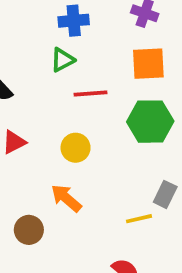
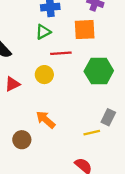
orange square: (148, 64) -> (85, 30), moved
yellow circle: (76, 148) -> (44, 75), moved

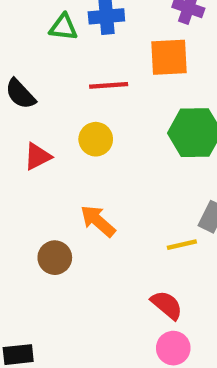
green triangle: (43, 32) -> (63, 27), moved, turned 35
red line: (61, 53) -> (109, 85), moved

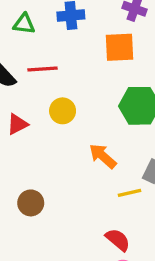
green triangle: (63, 27) -> (24, 24), moved
red line: (109, 85) -> (42, 69), moved
orange arrow: (98, 221) -> (103, 156), moved

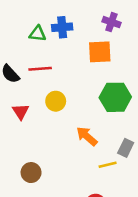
green triangle: (24, 24) -> (38, 34), moved
red triangle: (17, 124) -> (21, 112), turned -36

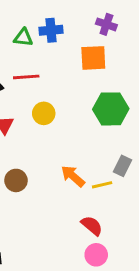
orange arrow: (87, 136) -> (73, 176), moved
brown circle: (31, 173) -> (16, 180), moved

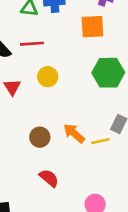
brown circle: (16, 180) -> (40, 137), moved
red semicircle: (92, 226) -> (49, 178), moved

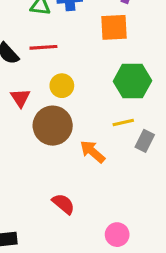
brown circle: (40, 137) -> (53, 126), moved, size x1.6
yellow line: (100, 141) -> (123, 122), moved

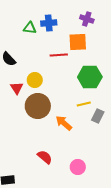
red line: (43, 47) -> (59, 55), moved
yellow circle: (62, 86) -> (35, 80), moved
pink circle: (117, 235) -> (78, 167), moved

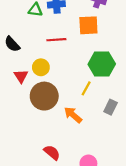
red line: (59, 55) -> (56, 40), moved
yellow line: (84, 104) -> (86, 88), moved, turned -48

